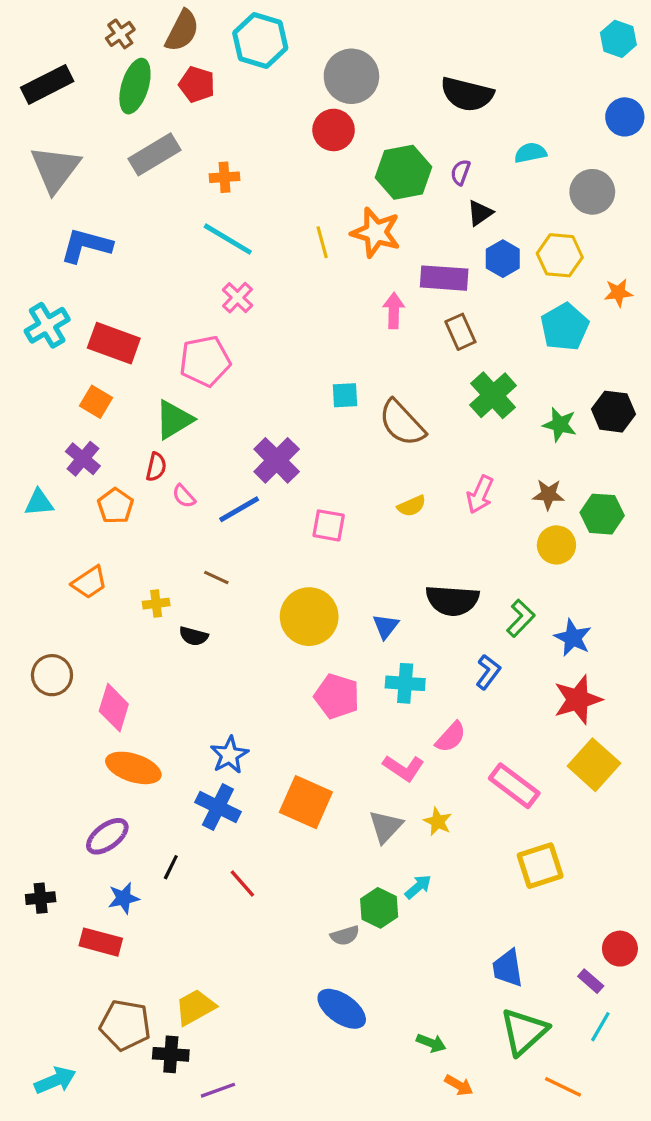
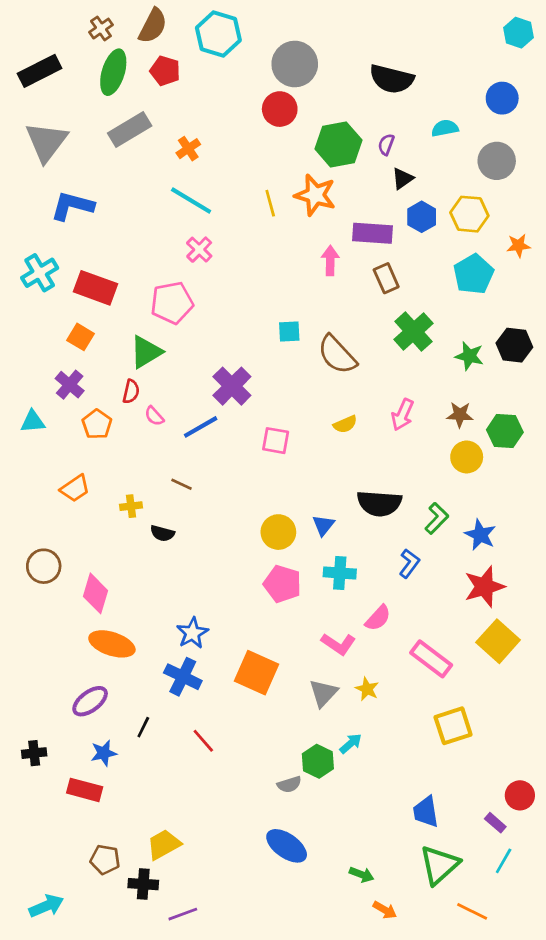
blue circle: (625, 117) -> (502, 98), moved
orange cross: (224, 177) -> (188, 149), turned -30
yellow circle: (309, 617) -> (278, 532), moved, size x0.7
brown pentagon: (125, 1025) -> (105, 860), size x0.7

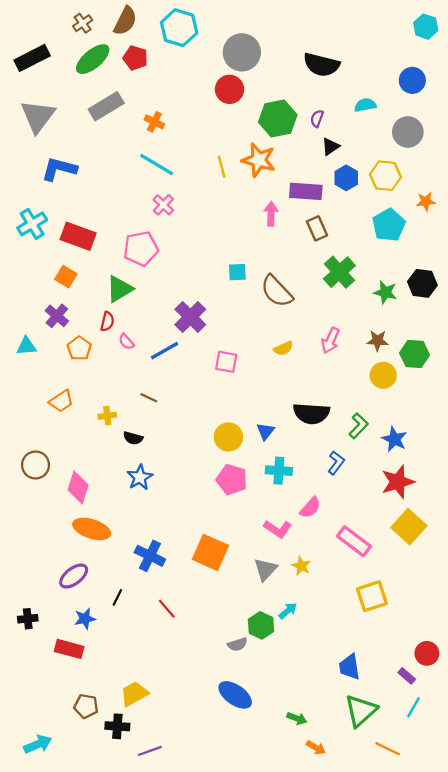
green ellipse: (113, 72) -> (93, 59), turned 33
orange cross: (188, 149) -> (154, 122), turned -30
blue star: (192, 633) -> (140, 477), moved

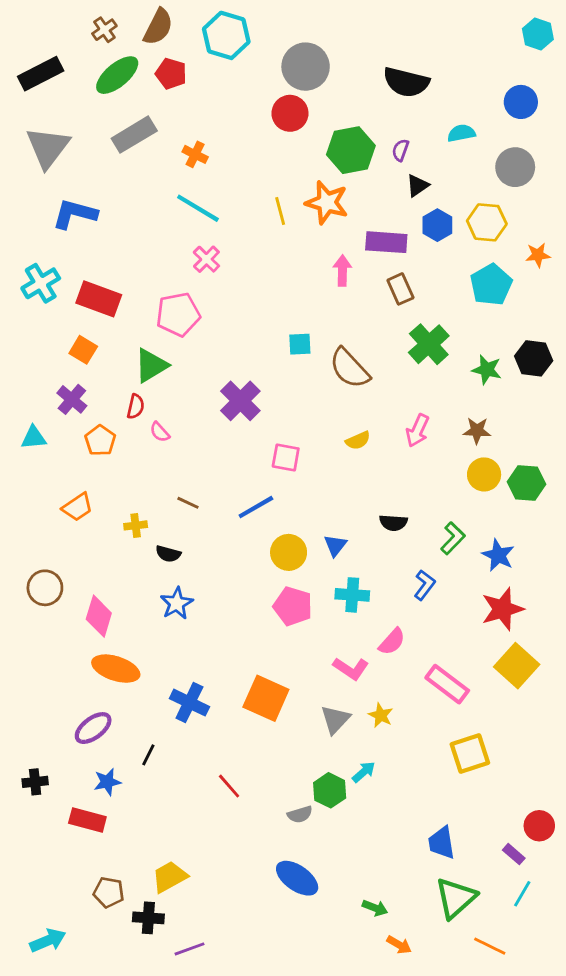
blue line: (164, 351) -> (256, 507), moved
green hexagon: (415, 354) -> (527, 483), moved
black semicircle: (311, 413) -> (393, 523), size x0.6
red line: (167, 609) -> (229, 786), moved

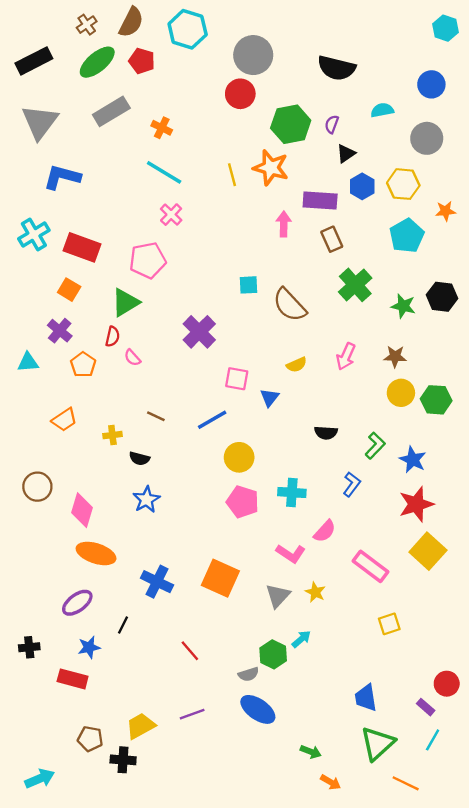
blue triangle: (335, 545) -> (270, 398), moved
yellow square: (470, 754) -> (389, 624), size x0.7
blue ellipse: (297, 878) -> (258, 709), moved
purple line: (189, 949) -> (192, 714), moved

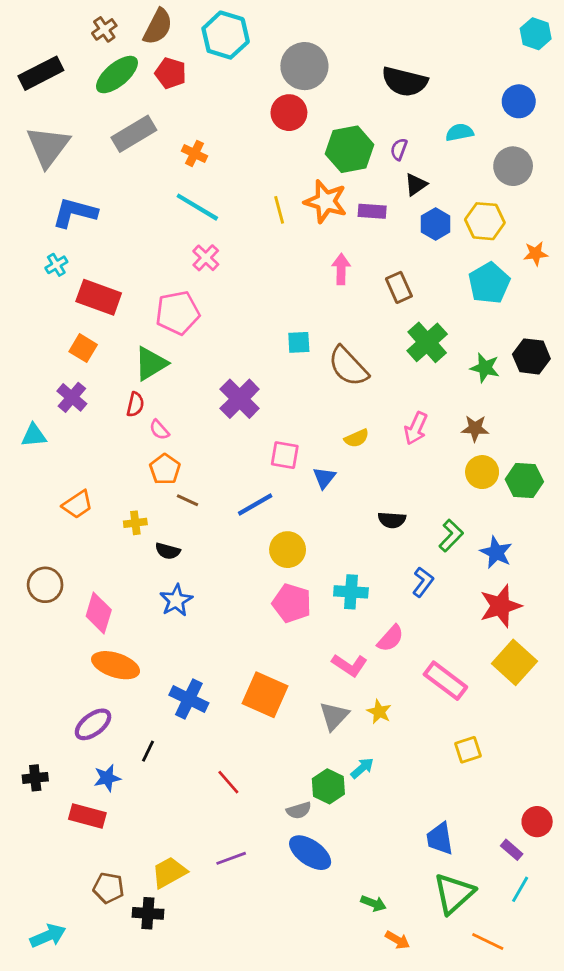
purple rectangle: (320, 200) -> (372, 211), moved, size x0.7
cyan cross: (34, 234) -> (56, 265), moved, size x0.6
orange pentagon: (83, 365) -> (165, 469), moved

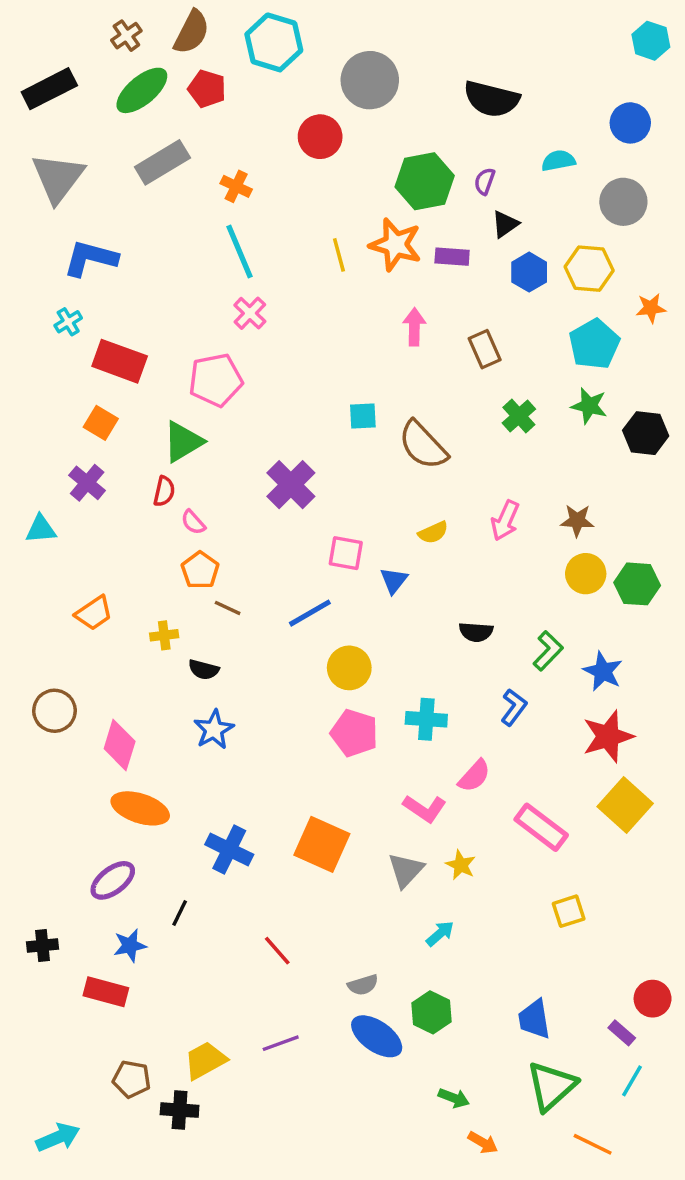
red circle: (289, 113) -> (320, 137), moved
cyan line: (197, 207) -> (240, 251), turned 36
green cross: (427, 342) -> (519, 416), size x0.7
green star: (485, 368) -> (589, 406), moved
green hexagon: (328, 786) -> (431, 1012), moved

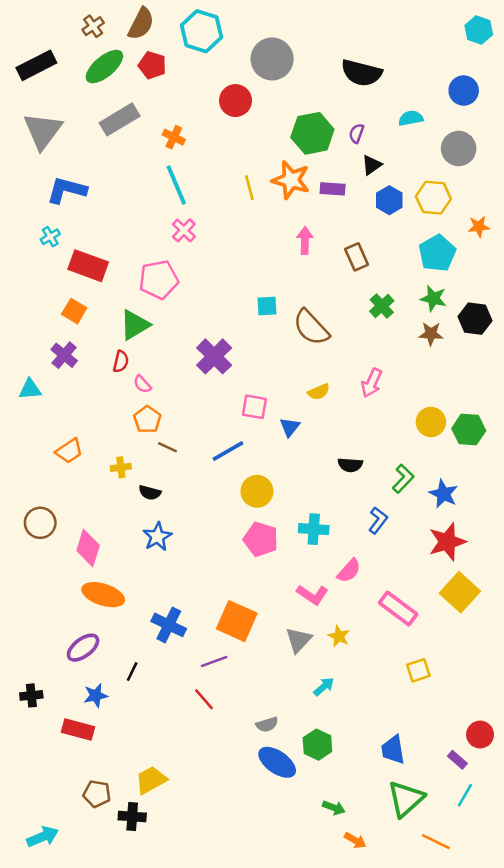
brown star: (577, 521) -> (431, 334), moved
purple line: (281, 1043) -> (214, 661), moved

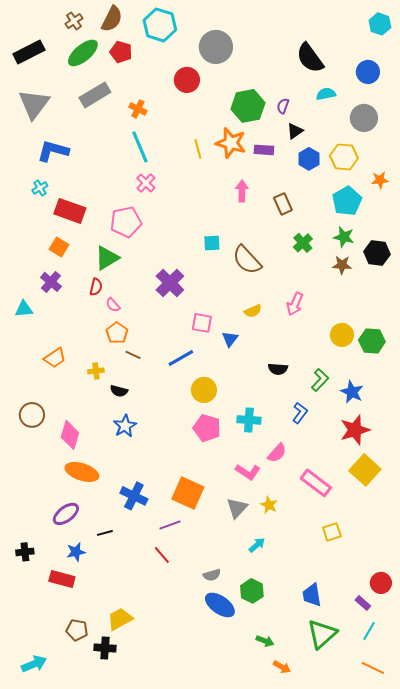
black semicircle: (362, 73) -> (310, 58), moved, turned 40
black line: (132, 672) -> (105, 533), turned 49
orange line: (436, 842) -> (373, 668), moved

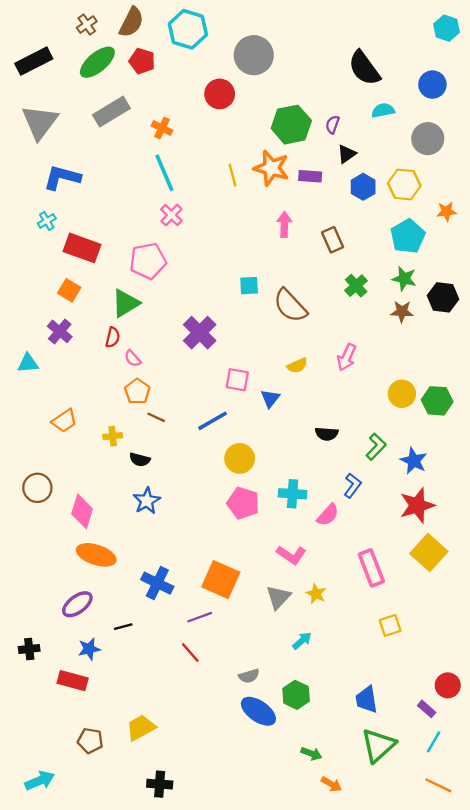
pink semicircle: (277, 453) -> (328, 515), moved
pink rectangle: (316, 483) -> (371, 568), turned 32
black cross: (105, 648) -> (160, 784), moved

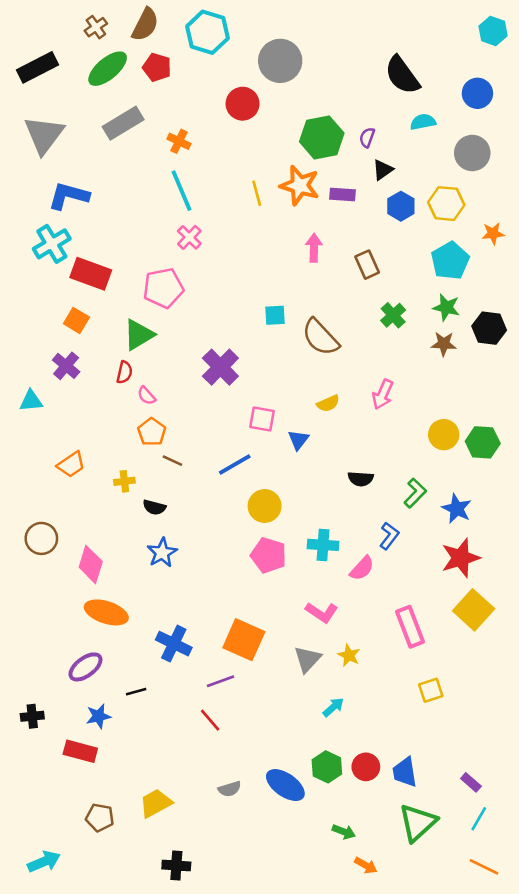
cyan cross: (47, 221) -> (52, 244), size x1.8
gray semicircle: (249, 676) -> (230, 789), moved
red circle: (448, 685) -> (366, 767), moved

